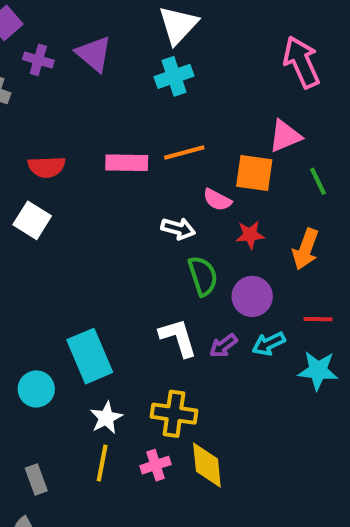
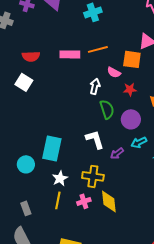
white arrow: (178, 229) -> (95, 86), turned -91
purple arrow: (223, 346) -> (117, 153), moved
cyan rectangle: (90, 356) -> (52, 148), turned 35

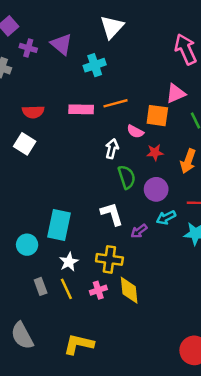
cyan cross: (93, 12) -> (95, 65), moved
yellow line: (58, 200) -> (66, 289), turned -36
gray rectangle: (26, 208) -> (41, 286), moved

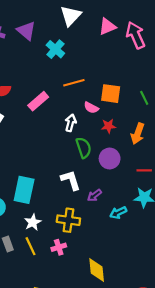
cyan cross: (95, 65) -> (55, 49), turned -30
pink triangle: (176, 93) -> (107, 26), moved
pink rectangle: (81, 109) -> (38, 101), moved, turned -42
cyan arrow: (166, 218) -> (118, 213), moved
yellow diamond: (129, 290) -> (97, 270), moved

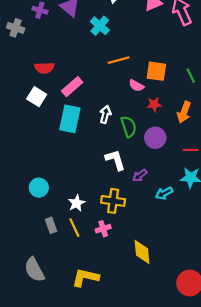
pink rectangle: (38, 101) -> (72, 87), moved
white arrow: (71, 123) -> (105, 114), moved
cyan rectangle: (24, 190) -> (70, 119), moved

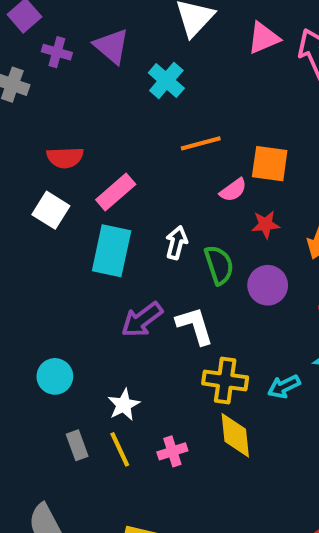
pink semicircle: (136, 86) -> (233, 190), turned -64
purple arrow: (140, 175) -> (142, 320), moved, size x1.5
yellow cross: (113, 201) -> (225, 380), moved
yellow diamond: (142, 252) -> (235, 435), moved

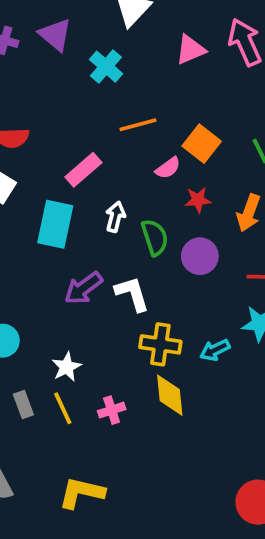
pink triangle: (264, 38) -> (190, 50), moved
orange square: (270, 164) -> (202, 144), turned 30
pink rectangle: (116, 192) -> (83, 170), moved

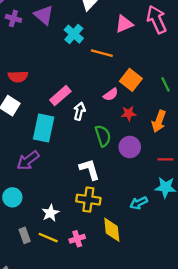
orange line: (138, 125) -> (102, 53), moved, turned 30
white arrow: (115, 217) -> (79, 111), moved
purple arrow: (83, 288) -> (28, 160), moved
yellow cross: (160, 344) -> (88, 200), moved
yellow line: (63, 408) -> (48, 238), turned -42

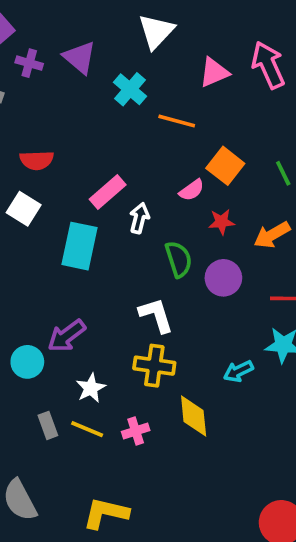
orange arrow: (159, 121) -> (272, 235), turned 40
purple arrow: (28, 160) -> (67, 336), moved

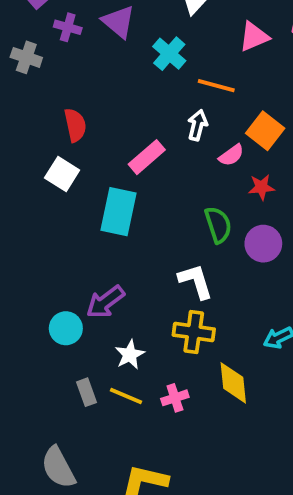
red semicircle: (37, 160) -> (75, 125), turned -100
white arrow: (139, 218) -> (197, 125), moved

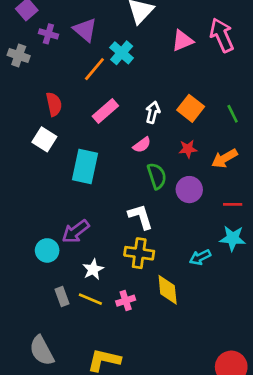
orange line: (216, 86) -> (94, 69), moved, turned -65
white arrow: (197, 125) -> (153, 112), moved
pink semicircle: (231, 155) -> (142, 145), moved
pink rectangle: (147, 157) -> (105, 111), moved

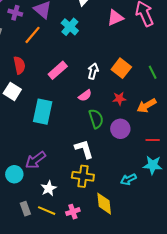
orange line: (94, 69) -> (32, 35), moved

